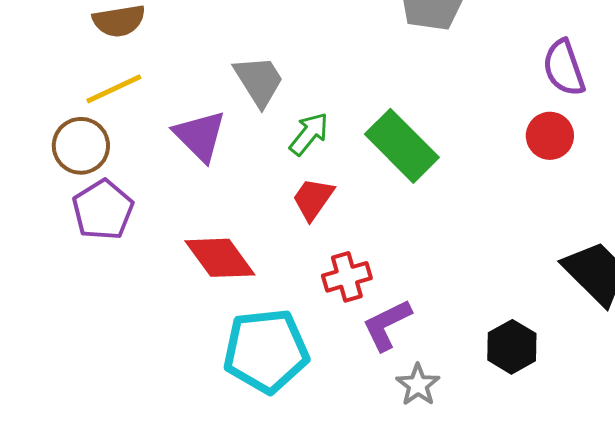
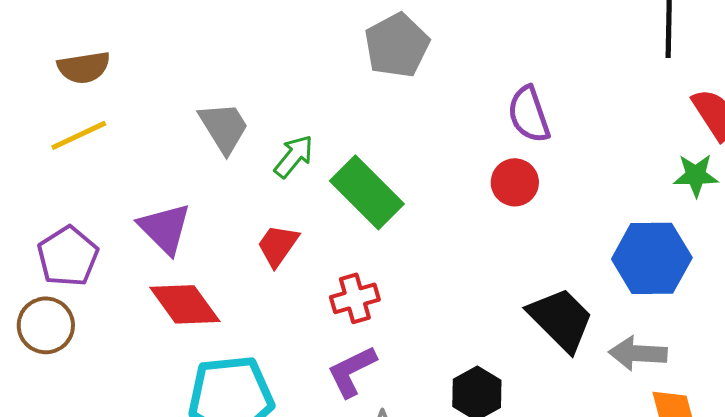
green arrow: (309, 134) -> (294, 156), moved
purple triangle: (200, 136) -> (165, 228), moved
brown circle: (81, 146) -> (46, 325), moved
red cross: (347, 277) -> (355, 298), moved

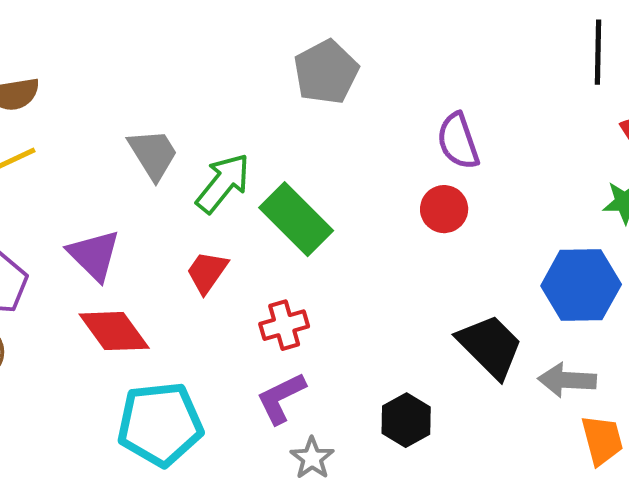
green arrow: (294, 156) -> (223, 183), size x1.4

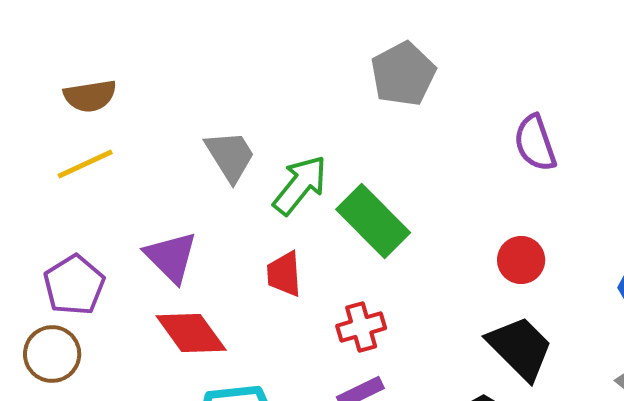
red circle: (444, 209) -> (521, 260), moved
red trapezoid: (207, 272) -> (284, 274), turned -39
black trapezoid: (490, 346) -> (520, 348), moved

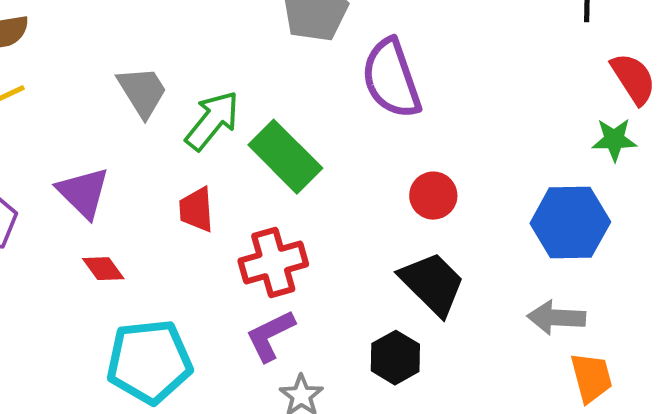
purple semicircle: (535, 143) -> (391, 79), moved, size x1.4
red cross: (361, 327) -> (273, 263), size x1.4
red diamond: (191, 333) -> (103, 269), size x0.6

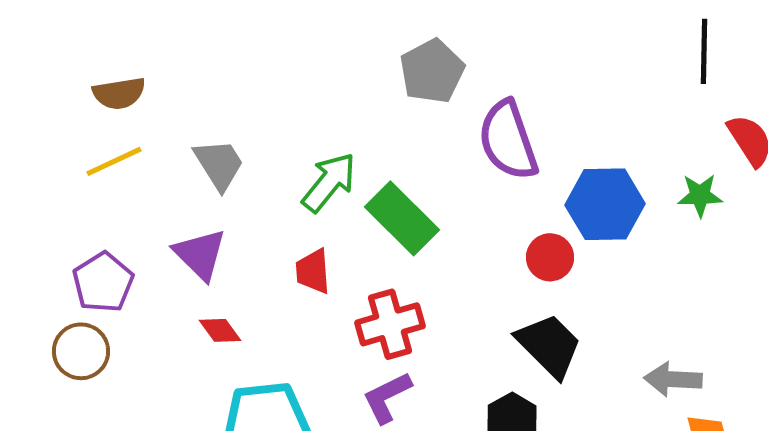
gray trapezoid: (142, 92) -> (219, 164), moved
green star: (614, 140) -> (700, 195), moved
blue hexagon: (570, 223) -> (605, 204), moved

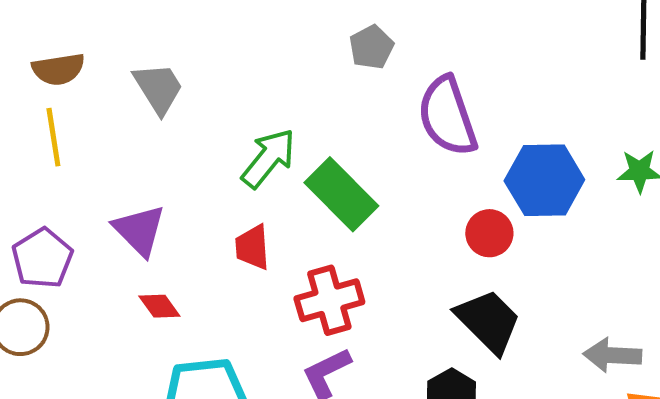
gray pentagon: (432, 71) -> (371, 47), size x0.7
yellow line: (114, 161) -> (53, 137), turned -74
gray trapezoid: (219, 164) -> (158, 88), moved

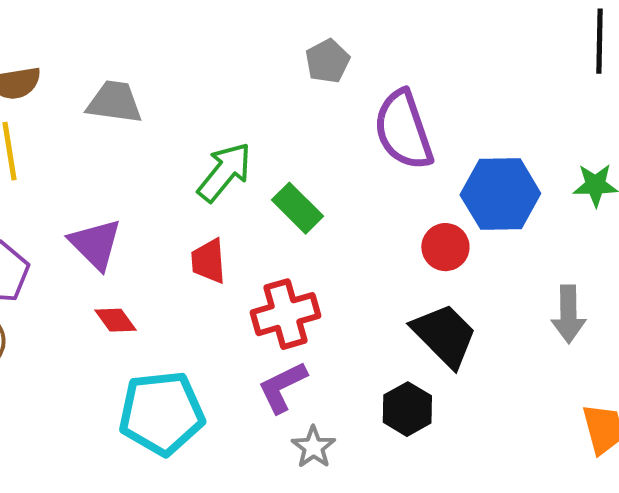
gray trapezoid: (158, 88) -> (114, 102), turned -50
green rectangle: (341, 194) -> (297, 208), size x0.7
gray arrow: (612, 355) -> (568, 314), moved, turned -94

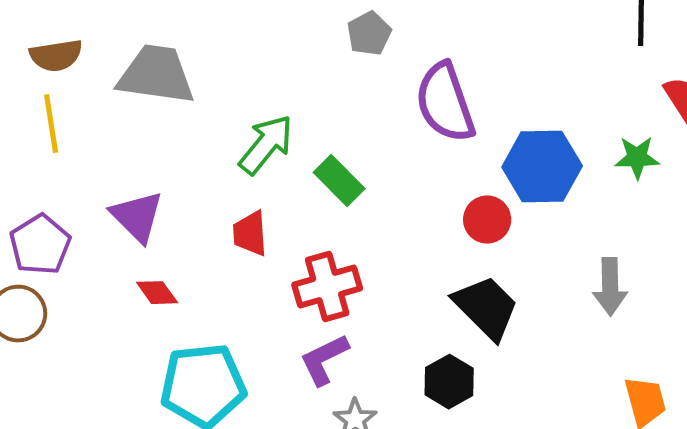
gray trapezoid: (114, 102) -> (156, 75), size x1.4

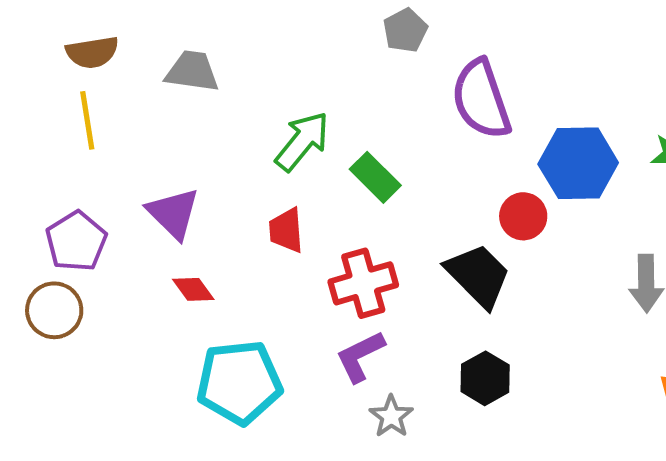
gray trapezoid: (156, 75) -> (192, 71), size x0.7
black trapezoid: (486, 308) -> (478, 275), moved

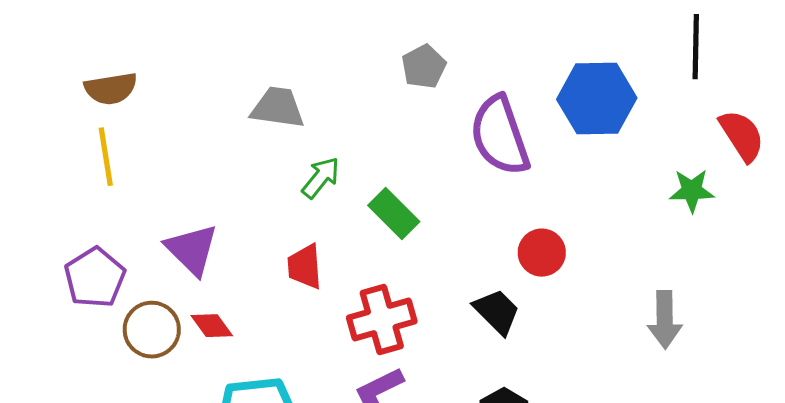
gray trapezoid: (192, 71) -> (278, 108), moved
green arrow: (302, 141) -> (321, 178), size x0.7
blue hexagon: (578, 163) -> (597, 99), moved
black trapezoid: (478, 275) -> (497, 312), size x0.7
brown circle: (54, 310) -> (152, 330), moved

